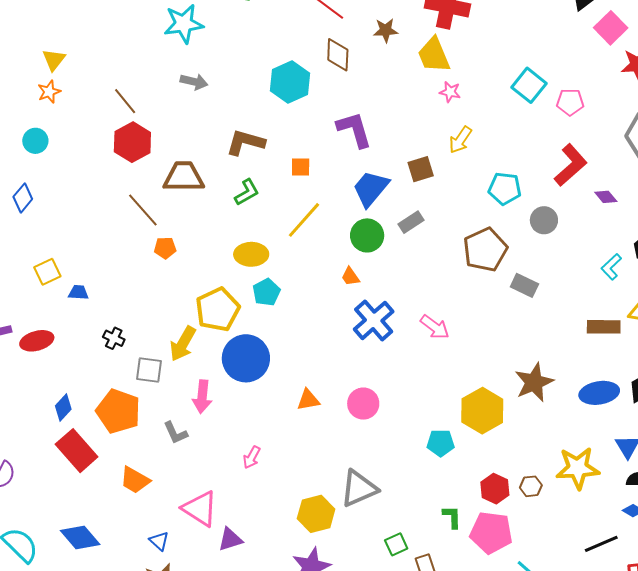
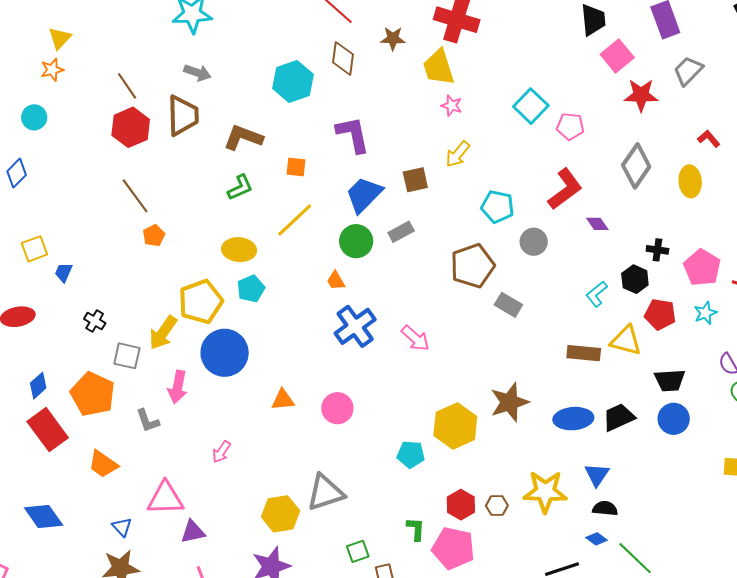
brown trapezoid: (184, 177) -> (183, 116), moved, turned 84
orange pentagon: (165, 248) -> (154, 236), turned -30
blue trapezoid: (78, 292) -> (64, 272), turned -75
pink triangle: (200, 509) -> (165, 498), turned -39

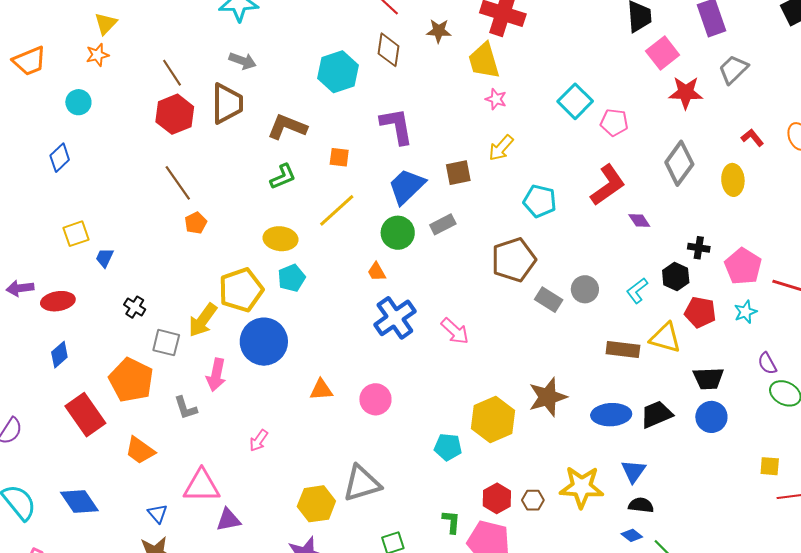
gray circle: (534, 242) -> (585, 289), moved
blue diamond: (38, 386) -> (59, 355), moved

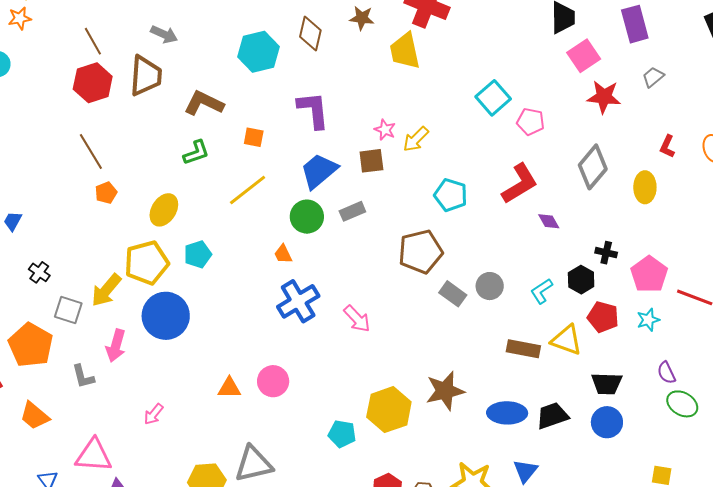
gray trapezoid: (733, 69) -> (653, 77), size x0.7
pink star: (496, 99) -> (385, 130), moved
red L-shape: (752, 138) -> (667, 146), turned -120
yellow ellipse: (280, 239) -> (164, 210), moved, turned -68
orange triangle: (321, 390) -> (229, 388), moved

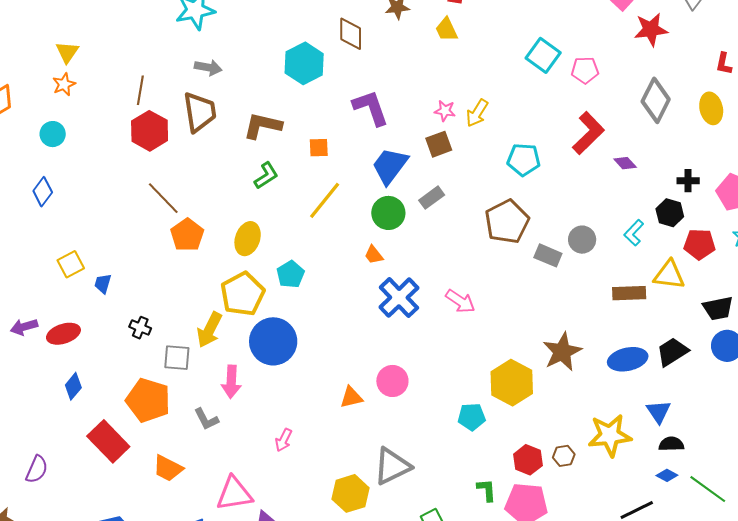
brown line: (93, 41) -> (140, 90), turned 52
yellow trapezoid: (405, 51) -> (447, 30), size x0.7
orange pentagon: (106, 193) -> (187, 235), size x1.5

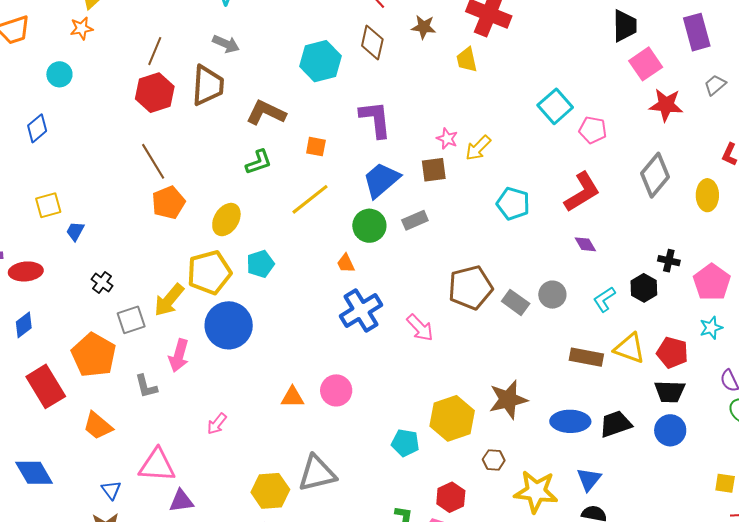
purple diamond: (625, 163) -> (585, 244), moved
brown pentagon: (507, 222) -> (470, 288), moved
red pentagon: (700, 244) -> (672, 353), moved
gray square: (177, 358) -> (131, 320), turned -36
brown hexagon: (564, 456) -> (494, 460), moved

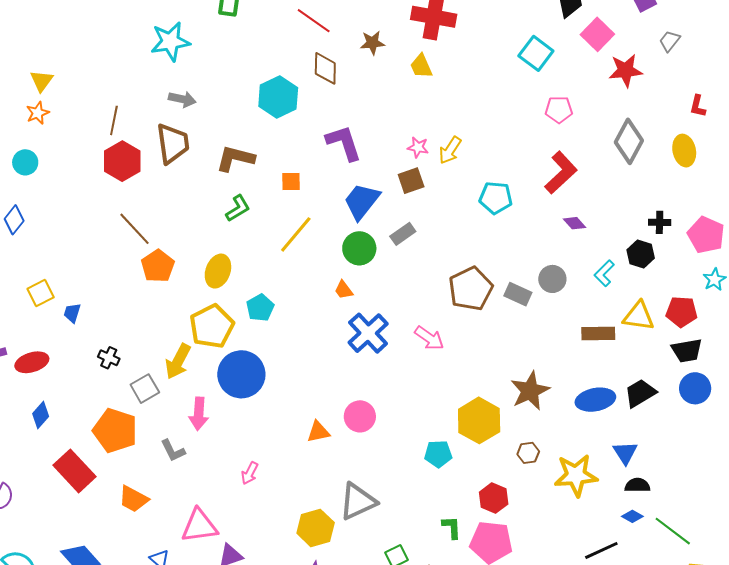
cyan square: (555, 106) -> (536, 53), moved

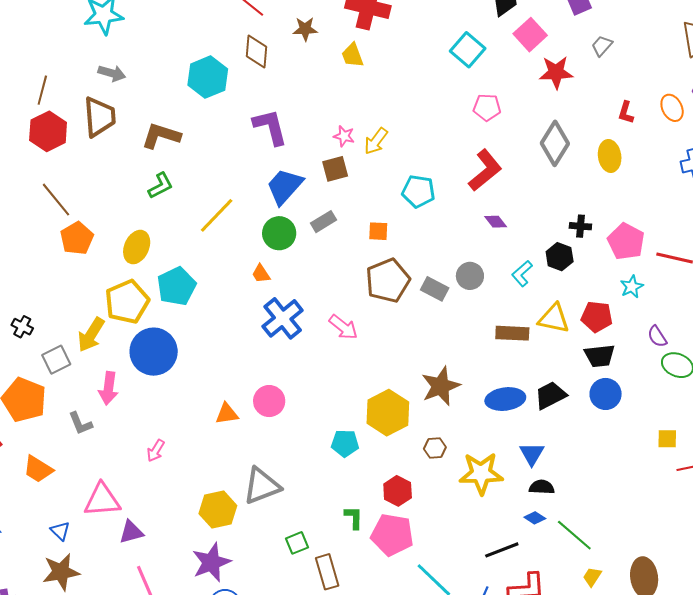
orange square: (291, 182) -> (378, 231), moved
cyan pentagon: (260, 308) -> (177, 286), size x1.4

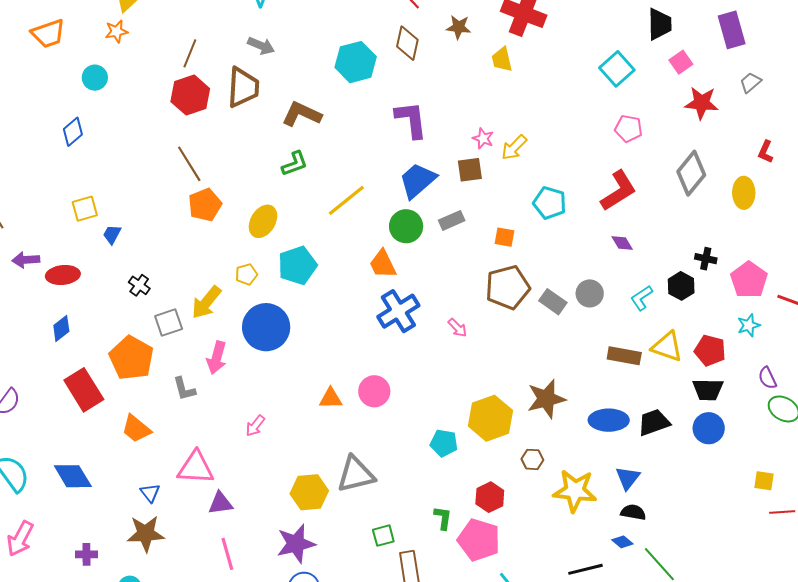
pink square: (530, 35) -> (681, 62), size x0.7
orange trapezoid: (261, 274) -> (383, 264), size x1.5
yellow pentagon: (127, 302) -> (246, 274), size x0.5
pink arrow: (343, 327) -> (457, 328), size x0.7

